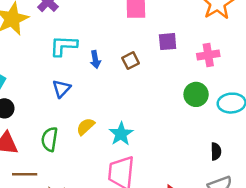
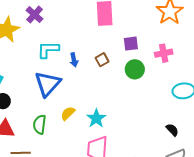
blue triangle: (61, 89) -> (48, 84), size x1.8
green circle: (196, 94) -> (135, 69), moved
black semicircle: (216, 151) -> (172, 130), turned -40

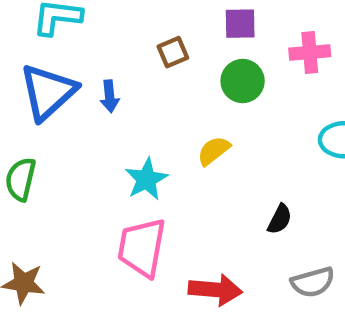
blue arrow: (74, 60) -> (110, 96), moved
yellow semicircle: (68, 113) -> (214, 151), moved
black semicircle: (172, 130) -> (280, 219), moved, turned 64

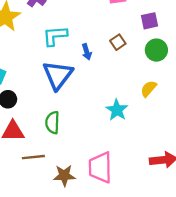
blue arrow: (110, 96) -> (87, 52), moved
pink trapezoid: (142, 247) -> (100, 167), moved

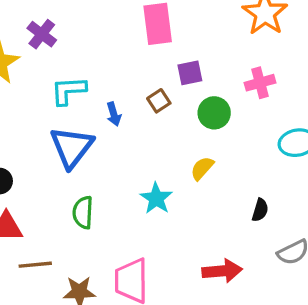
purple square: (149, 21) -> (190, 73), moved
green semicircle: (52, 123) -> (83, 212), moved

